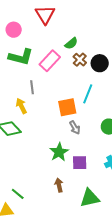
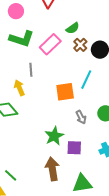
gray arrow: (75, 128) -> (81, 117), moved
brown arrow: (59, 185) -> (52, 169), size x1.6

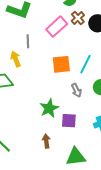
pink rectangle: (50, 44) -> (57, 27), moved
cyan line: (86, 80) -> (86, 64), moved
brown arrow: (52, 169) -> (46, 141), size x0.6

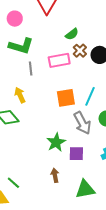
pink rectangle: (57, 27) -> (59, 60), turned 35
gray line: (28, 41) -> (31, 69), moved
gray arrow: (76, 90) -> (82, 123), size x1.6

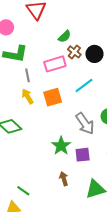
yellow arrow: (20, 95) -> (28, 96), moved
cyan line: (90, 96) -> (84, 86), moved, turned 36
orange square: (66, 98) -> (53, 97), moved

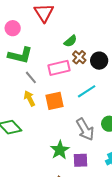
gray line: (27, 75) -> (31, 77), turned -32

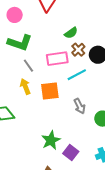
cyan line: (87, 91) -> (77, 75), moved
gray arrow: (85, 129) -> (80, 106), moved, size x0.7
purple square: (81, 160) -> (71, 152), turned 35

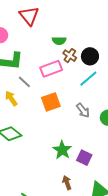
green semicircle: (71, 33) -> (59, 41), turned 48
cyan line: (77, 75) -> (88, 79), moved
yellow arrow: (25, 86) -> (11, 98), moved

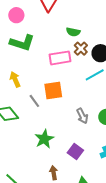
gray line: (24, 82) -> (34, 101), moved
gray arrow: (83, 110) -> (82, 116), moved
green star: (62, 150) -> (44, 139), moved

